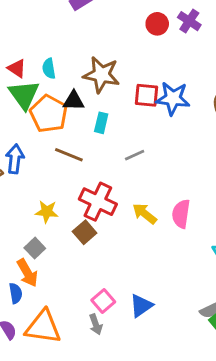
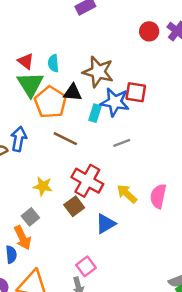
blue star: (173, 98) -> (115, 102), moved
blue triangle: (141, 306) -> (106, 224), moved

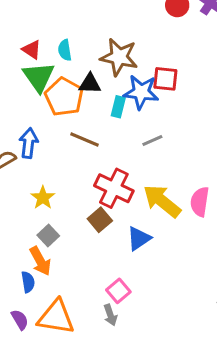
yellow star: (43, 186) -> (43, 198), moved, turned 30
yellow arrow: (127, 194) -> (162, 201), size x1.5

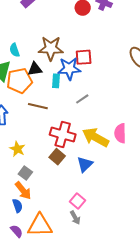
orange pentagon: (64, 97) -> (20, 81), turned -30

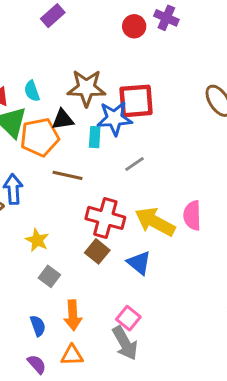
red square: (84, 57) -> (136, 101), size x1.4
blue triangle: (85, 164) -> (139, 263), turned -36
orange arrow: (23, 191) -> (73, 315), moved, turned 36
gray arrow: (75, 218) -> (125, 343), size x1.6
orange triangle: (40, 225) -> (72, 355), size x0.6

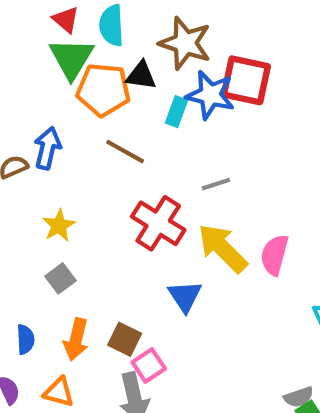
cyan semicircle: (32, 91) -> (111, 25), size x1.4
gray line: (135, 164) -> (216, 184), moved
brown square: (97, 251) -> (125, 339), moved, turned -30

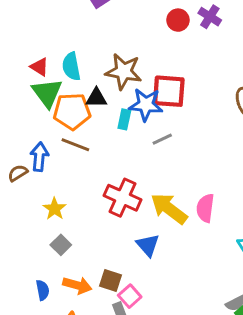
brown line: (125, 152) -> (75, 145), moved
gray line: (216, 184) -> (162, 139), moved
orange arrow: (76, 339) -> (77, 285), turned -80

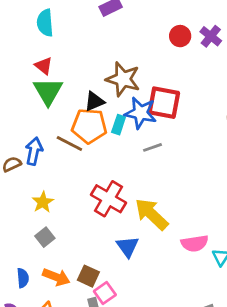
cyan semicircle: (71, 66) -> (45, 23), moved
black triangle: (96, 98) -> (94, 101), turned -30
orange pentagon: (72, 111) -> (89, 126), moved
pink semicircle: (205, 208) -> (195, 243), moved, turned -112

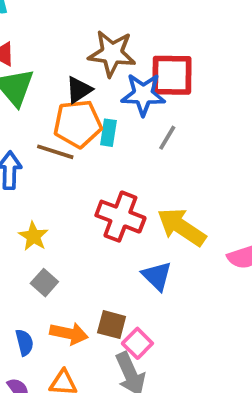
cyan rectangle: (119, 125) -> (108, 133), moved
gray line: (152, 147) -> (167, 138), turned -30

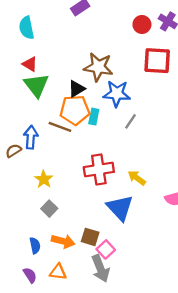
red square: (172, 75) -> (157, 61), moved
red cross: (120, 217) -> (99, 169), turned -32
yellow arrow: (181, 227) -> (137, 178), size x0.6
blue triangle: (157, 276) -> (120, 208), size x1.4

